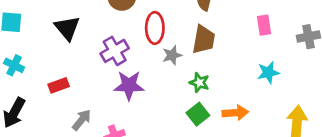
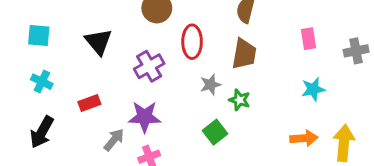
gray star: (172, 55) -> (210, 85), moved
purple star: (129, 85) -> (145, 117), moved
orange arrow: (235, 113) -> (304, 138), moved
green square: (198, 114) -> (215, 132), moved

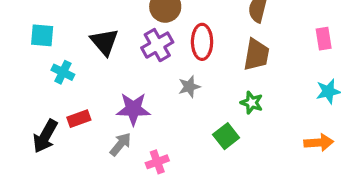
purple cross: (149, 66) -> (157, 45), moved
cyan cross: (42, 82) -> (63, 72), moved
gray star: (210, 85) -> (189, 87), moved
red rectangle: (89, 103) -> (79, 119), moved
purple star: (145, 117) -> (133, 109), moved

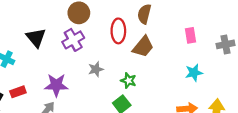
red ellipse: (202, 42) -> (118, 31), moved
brown trapezoid: (256, 55) -> (143, 47), turned 30
green star: (252, 103) -> (128, 81), moved

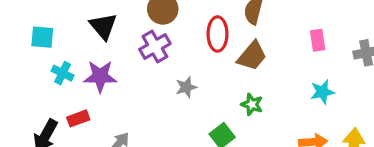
black triangle: (36, 38) -> (103, 26), moved
green star: (128, 81) -> (252, 104), moved
purple star: (56, 85) -> (100, 76), moved

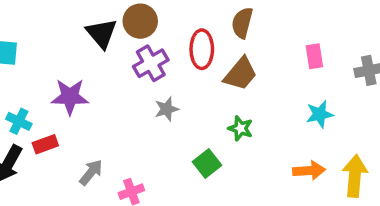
black triangle: (103, 26) -> (102, 33), moved
purple cross: (155, 47) -> (151, 63), moved
cyan cross: (63, 73) -> (19, 121), moved

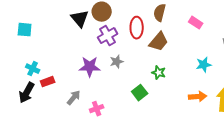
pink rectangle: (314, 56) -> (196, 23), moved, turned -48
purple star: (70, 97) -> (90, 67), moved

